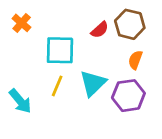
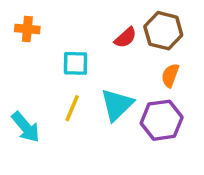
orange cross: (22, 23) -> (27, 29), turned -36
cyan square: (60, 50) -> (76, 63), size x0.7

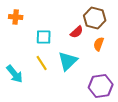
red semicircle: (125, 38) -> (77, 32), moved
yellow line: (72, 108) -> (42, 63), turned -56
purple hexagon: (162, 120) -> (101, 86), moved

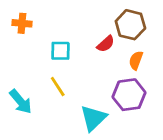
cyan triangle: (68, 61) -> (93, 118), moved
purple hexagon: (101, 86) -> (129, 95), moved

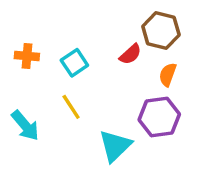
orange cross: (22, 23) -> (27, 56), moved
cyan square: (60, 51) -> (74, 63), turned -35

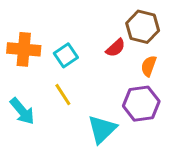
orange cross: (27, 56) -> (24, 49), size x1.5

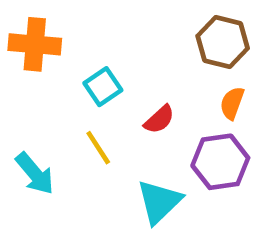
red semicircle: (116, 48) -> (159, 120), moved
orange cross: (24, 49) -> (35, 44), moved

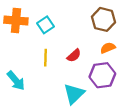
cyan square: (103, 87) -> (46, 25), moved
orange semicircle: (232, 103) -> (108, 48), turned 48
yellow line: (98, 148) -> (46, 58), moved, turned 35

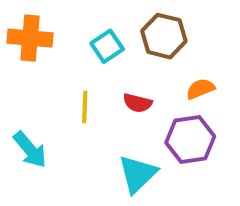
brown hexagon: (103, 19) -> (164, 36), moved
cyan square: (46, 25) -> (107, 46), moved
red semicircle: (74, 56) -> (138, 103), turned 56

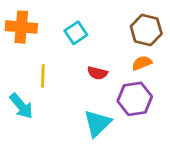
brown hexagon: (164, 36) -> (146, 30), moved
yellow line: (85, 107) -> (43, 76), moved

